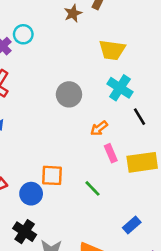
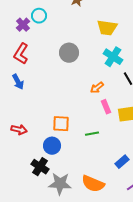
gray circle: (69, 94) -> (69, 53), moved
green line: (92, 188) -> (92, 134), turned -56
blue circle: (31, 194) -> (52, 146), moved

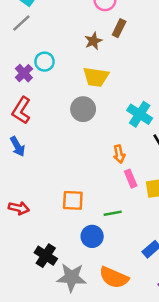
yellow trapezoid: (107, 28) -> (96, 77), moved
orange arrow: (97, 88) -> (119, 154), turned -64
blue circle: (52, 146) -> (92, 236), moved

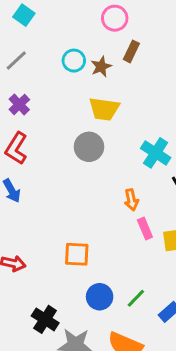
gray line: (21, 23) -> (16, 61), moved
cyan circle: (45, 62) -> (74, 61), moved
green line: (113, 213) -> (136, 298), moved, turned -36

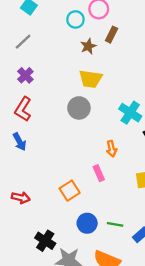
cyan circle: (74, 61) -> (75, 19), moved
pink rectangle: (145, 229) -> (99, 173), moved
orange square: (77, 254) -> (70, 191), turned -36
green line: (136, 298) -> (115, 224), turned 56

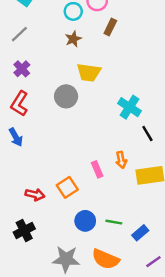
brown star: (88, 46) -> (73, 39), moved
gray circle: (79, 108) -> (66, 96), moved
orange arrow: (112, 149) -> (121, 160), moved
red arrow: (21, 198) -> (35, 195), moved
black cross: (45, 241) -> (24, 230), moved, turned 30

